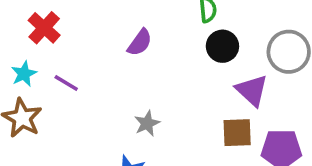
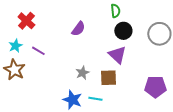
purple triangle: (252, 90) -> (117, 55), moved
brown square: (237, 133) -> (108, 78), moved

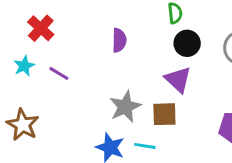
purple semicircle: (78, 29) -> (119, 40), turned -35
brown star: (14, 70) -> (23, 125), moved
gray star: (82, 73) -> (125, 107), size x1.5

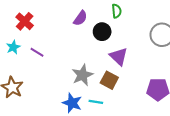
purple semicircle: (119, 40) -> (80, 18), moved, turned 35
black circle: (187, 43) -> (102, 32), moved
brown square: (164, 114) -> (109, 80), turned 30

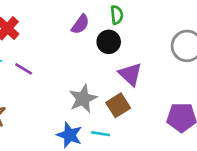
green semicircle: (117, 11) -> (117, 15), moved
brown square: (109, 80) -> (118, 105), turned 30

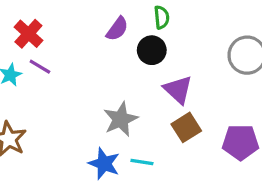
purple line: (24, 69) -> (40, 67), moved
brown square: (118, 105) -> (186, 127), moved

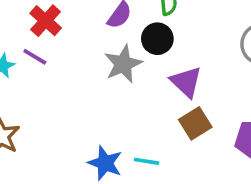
red cross: (28, 34) -> (46, 21), moved
gray star: (121, 119) -> (123, 64), moved

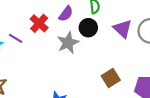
red cross: (46, 21) -> (39, 23), moved
purple triangle: (186, 82) -> (123, 29), moved

